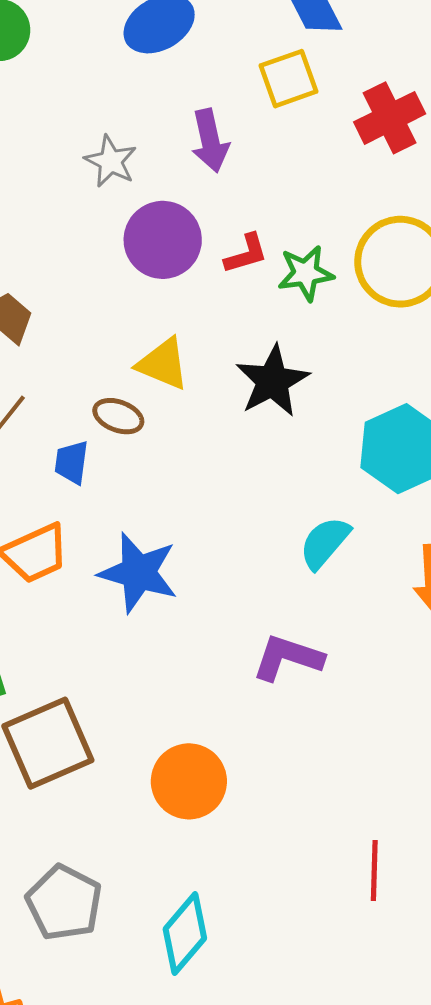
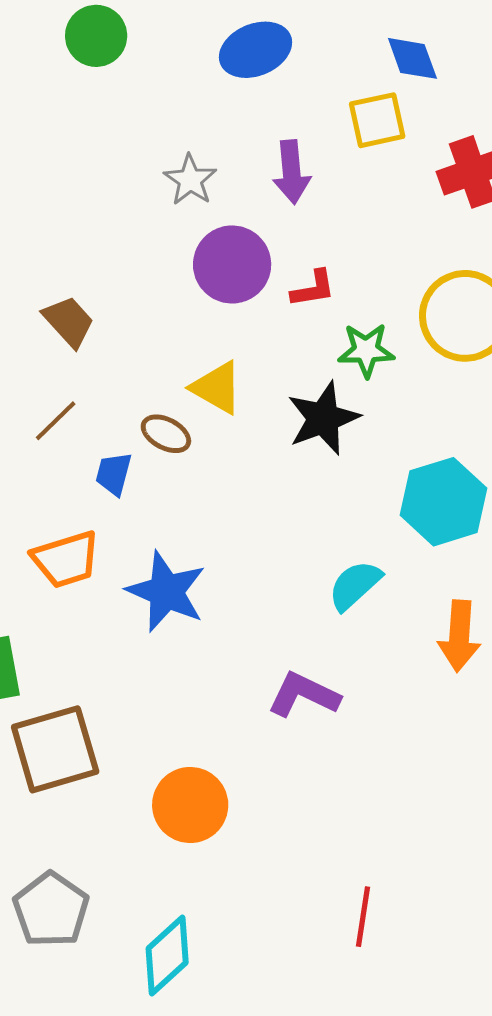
green star: (306, 273) -> (366, 350), moved

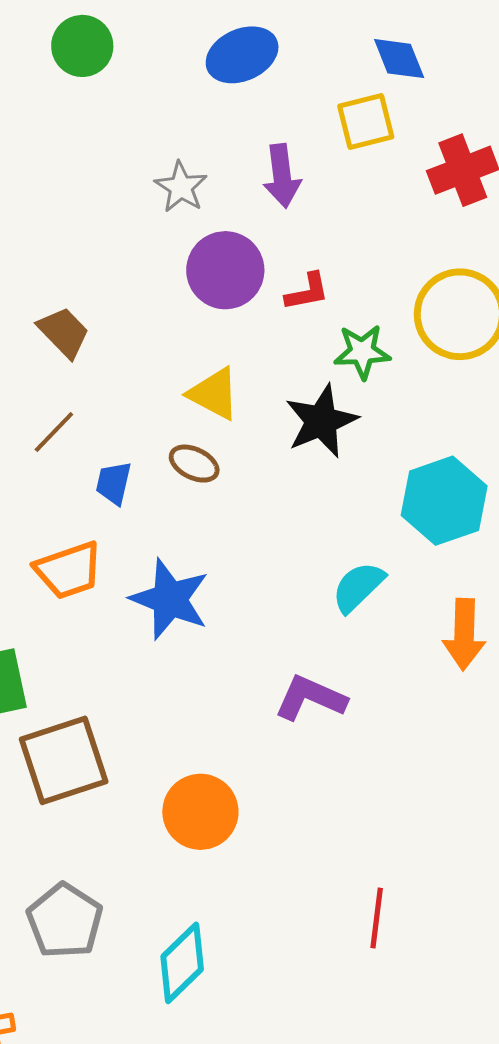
brown ellipse: (166, 434) -> (194, 464), moved

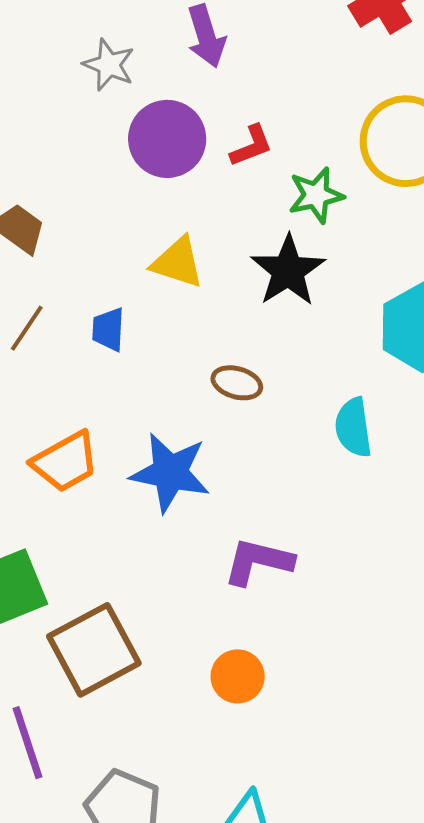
brown ellipse: (194, 464) -> (237, 383), moved
blue trapezoid: (114, 483) -> (108, 329), moved
cyan semicircle: (358, 587) -> (353, 427), turned -44
purple L-shape: (310, 698) -> (258, 562), moved
orange circle: (200, 812) -> (238, 676), size x0.7

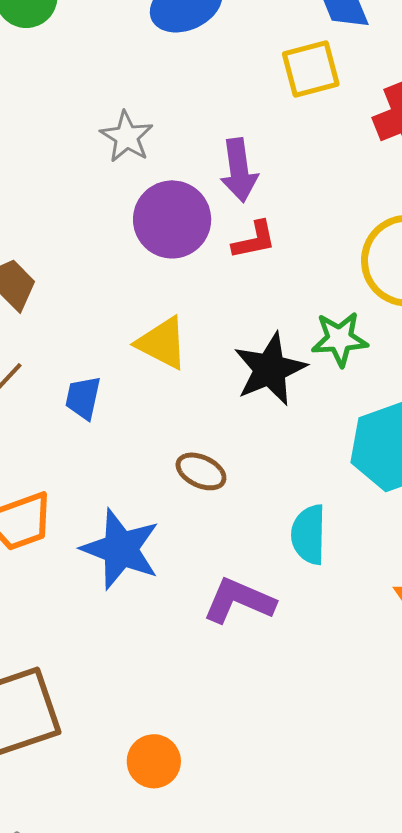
purple arrow: (206, 36) -> (239, 170), moved
green star: (316, 195) -> (340, 339), moved
purple L-shape: (258, 562) -> (239, 601), moved

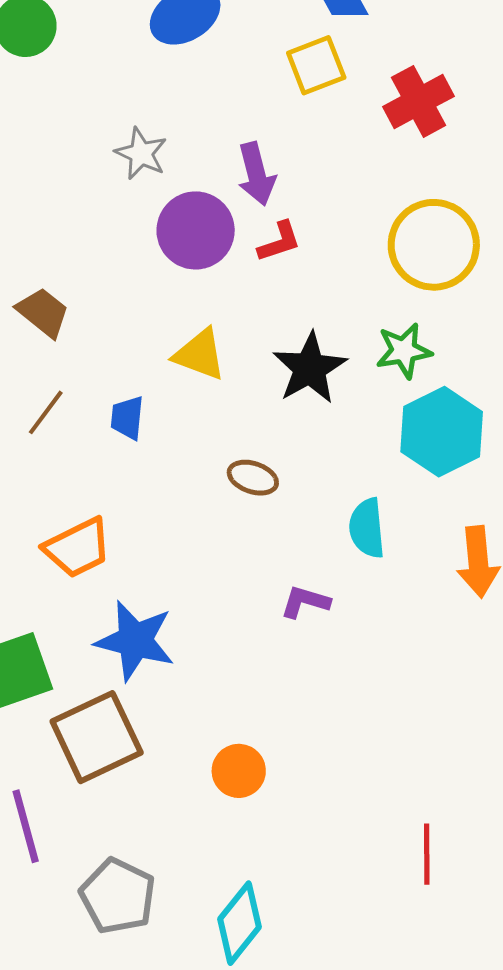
green star: (340, 339) -> (404, 351), moved
blue star: (121, 549) -> (135, 641), moved
purple L-shape: (239, 601) -> (305, 602), size x0.7

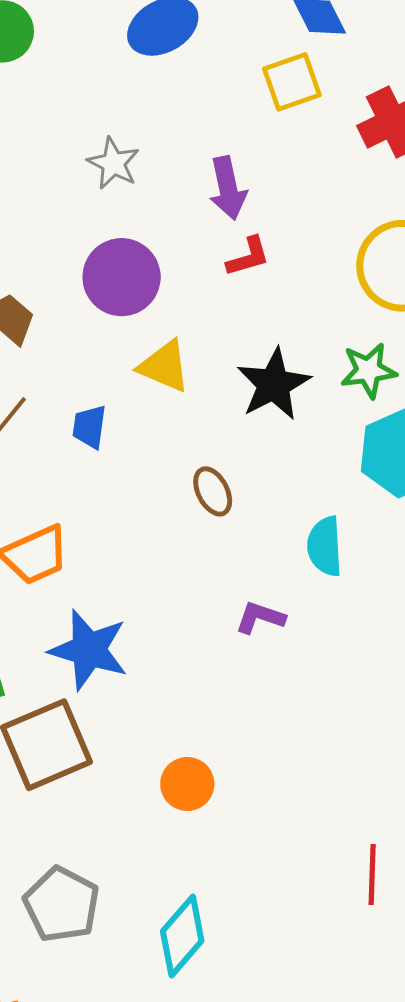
purple circle: (196, 230) -> (122, 277), moved
brown ellipse: (253, 478) -> (213, 491), turned 42

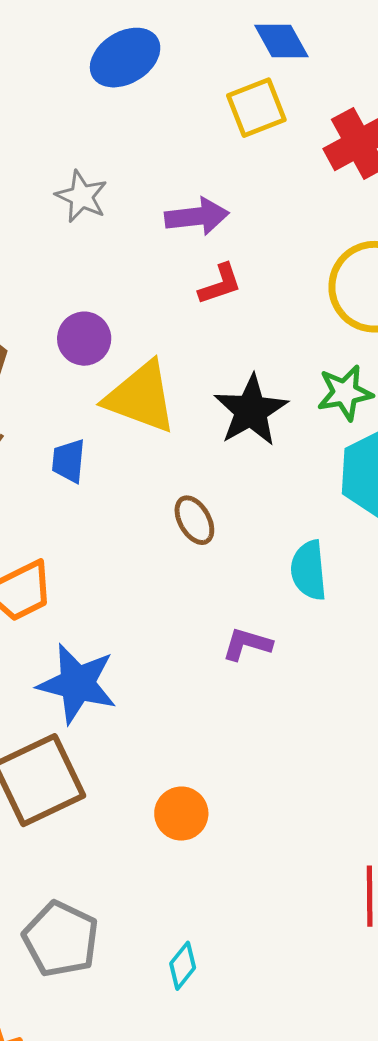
purple arrow: (228, 188) -> (197, 216), turned -82
purple circle: (122, 277) -> (84, 339), moved, size x0.7
yellow triangle: (164, 366) -> (141, 397), size x1.4
cyan diamond: (182, 936) -> (183, 966), size x0.6

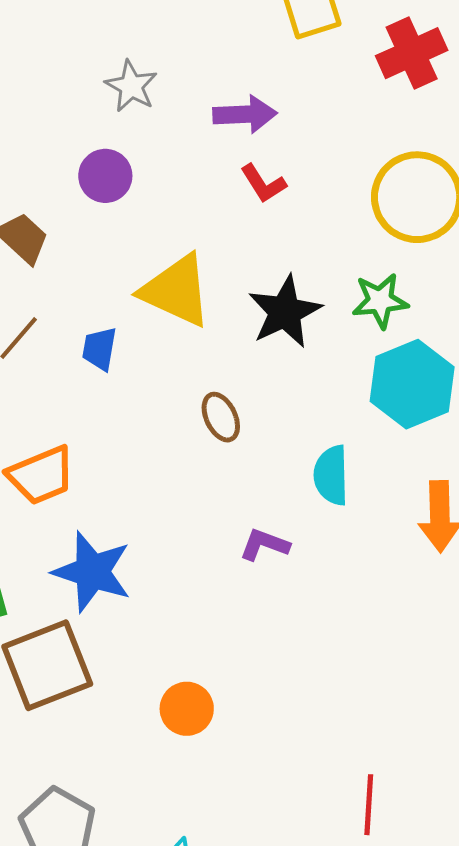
red L-shape: (220, 284) -> (263, 184), turned 72
purple circle: (84, 339) -> (105, 176), moved

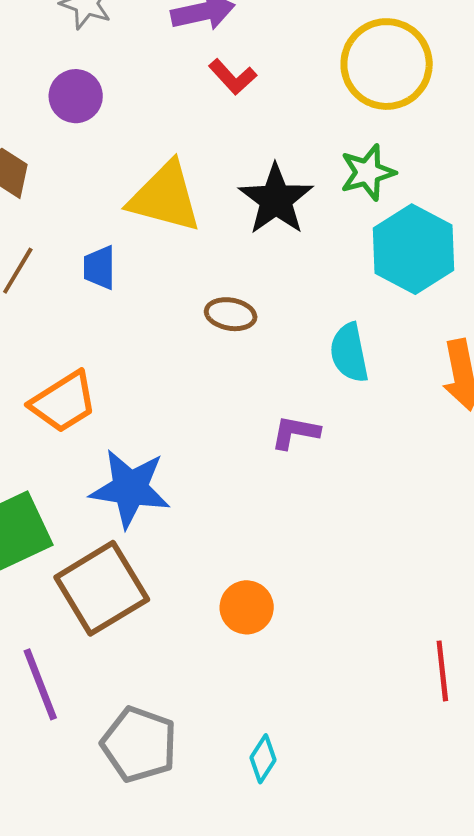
brown ellipse: (221, 417) -> (231, 314), turned -45

